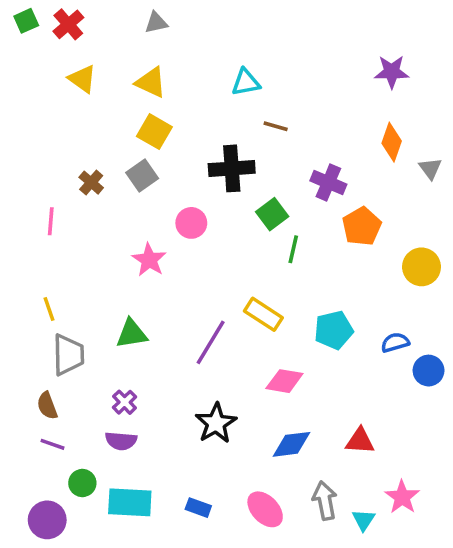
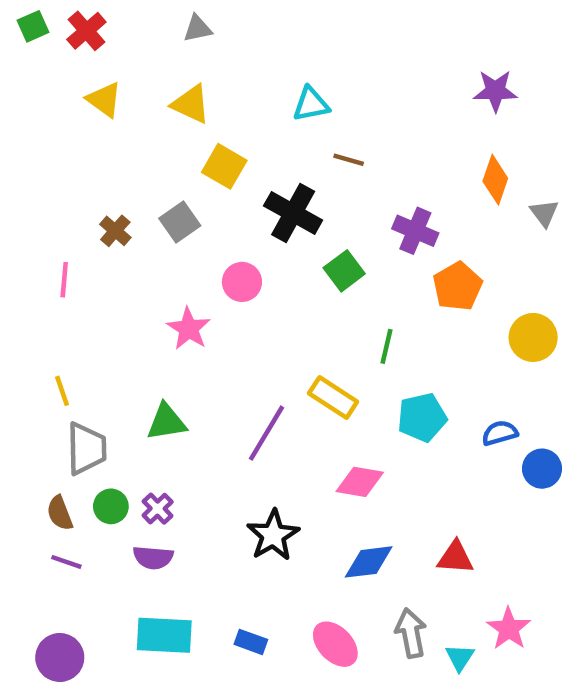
yellow square: (154, 132) -> (224, 166), moved
black cross: (232, 168) -> (293, 213), turned 33
green line: (293, 249) -> (386, 346), moved
green circle: (82, 483) -> (111, 506), moved

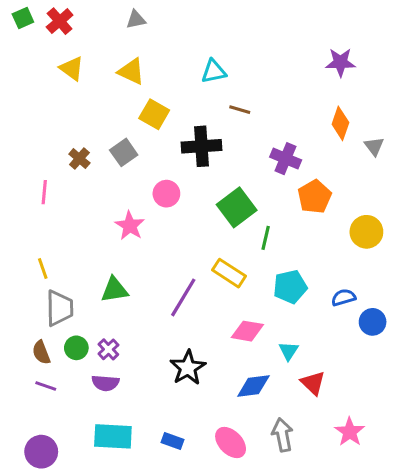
black cross: (293, 213) -> (202, 146), turned -33
green square: (344, 271) -> (237, 207), moved, size x1.4
red triangle: (455, 557) -> (313, 383), turned 40
cyan triangle: (460, 657) -> (289, 351), moved

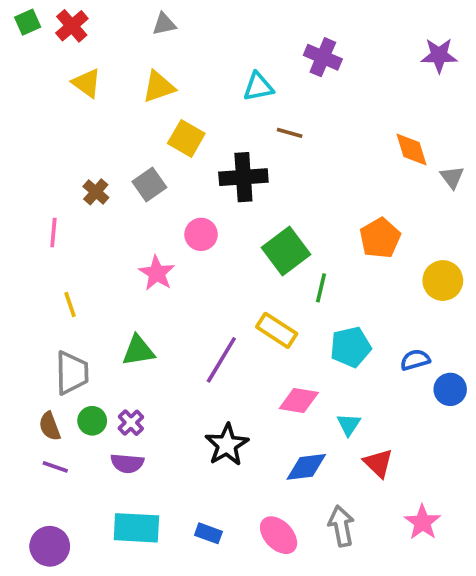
purple star: (340, 62) -> (439, 55), moved
yellow triangle: (131, 71) -> (159, 87), turned -44
orange diamond: (340, 123) -> (411, 149), turned -36
purple cross: (286, 159) -> (323, 57), moved
yellow line: (43, 268) -> (70, 304), moved

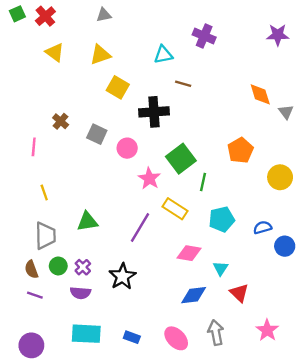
gray square: (149, 185) -> (97, 134), moved, turned -30
pink star: (157, 273) -> (149, 178), moved
black star: (227, 445) -> (122, 276), moved

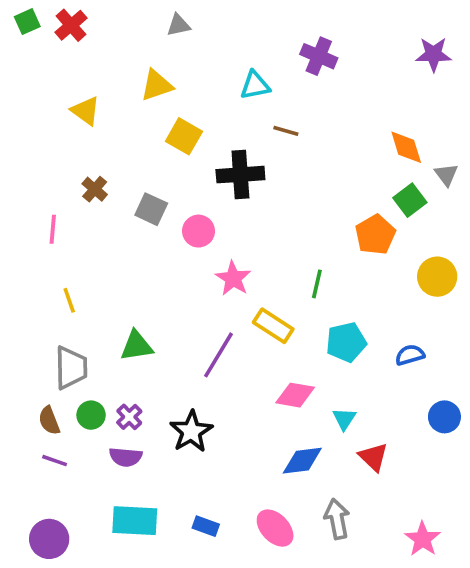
gray triangle: (104, 15) -> (178, 25), moved
yellow triangle: (55, 52) -> (86, 111), moved
green square: (181, 159) -> (410, 200), moved, size x0.7
blue circle: (285, 246) -> (444, 417), moved
pink star: (267, 330) -> (423, 539), moved

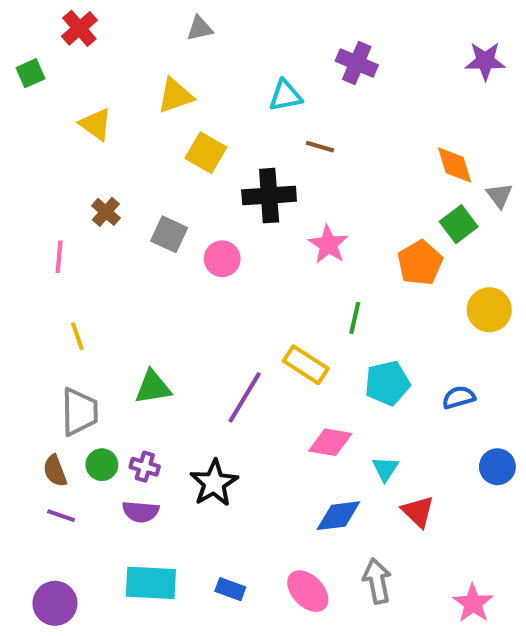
green square: (27, 22) -> (31, 73), moved
pink star: (233, 278) -> (328, 244), moved
purple cross: (129, 417) -> (145, 467), turned -30

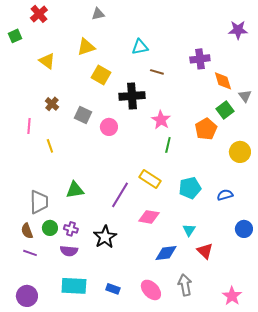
purple cross: (357, 63) -> (200, 59), moved, turned -30
green line: (355, 318) -> (168, 145), moved
yellow line: (77, 336) -> (50, 146), moved
pink diamond: (330, 442) -> (149, 217), moved

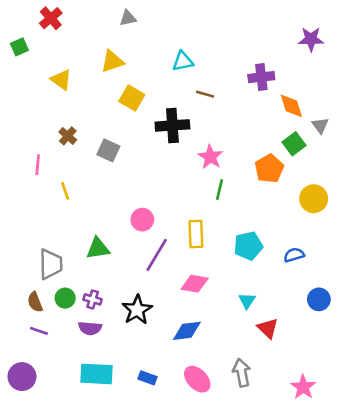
pink circle: (109, 127) -> (142, 220), moved
yellow rectangle: (150, 179) -> (196, 234), turned 55
blue diamond: (166, 253) -> (187, 331), moved
purple circle: (27, 296) -> (22, 377), moved

